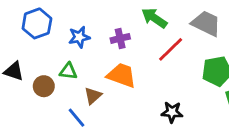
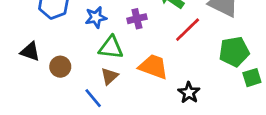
green triangle: (68, 71) -> (111, 47), moved, size x1.4
orange trapezoid: (122, 75) -> (153, 67), moved
black star: (172, 112) -> (189, 93), turned 30

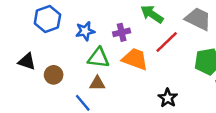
orange trapezoid: (153, 67) -> (135, 59), moved
brown triangle: (110, 76) -> (97, 83), turned 42

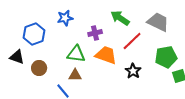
blue hexagon: (47, 19) -> (34, 34), moved
blue star: (85, 31) -> (65, 18), moved
black star: (168, 98) -> (133, 71), moved

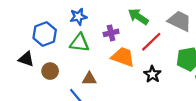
green triangle: (76, 54) -> (79, 43), moved

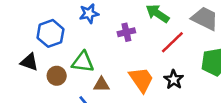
green triangle: (79, 43) -> (83, 62), moved
orange trapezoid: (123, 57) -> (141, 80), moved, turned 35

